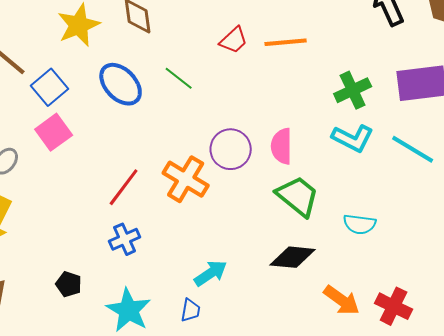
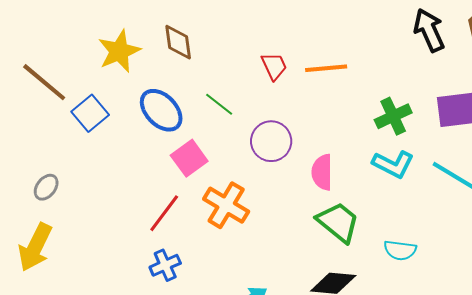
red trapezoid: (234, 40) -> (274, 66), turned -72
pink square: (54, 132) -> (189, 158), moved
purple circle: (231, 149) -> (271, 141), moved

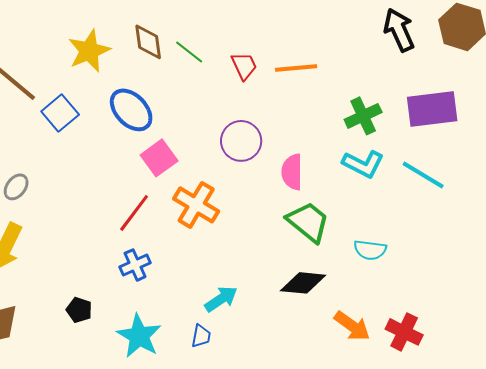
green line: (219, 104) -> (189, 52), moved

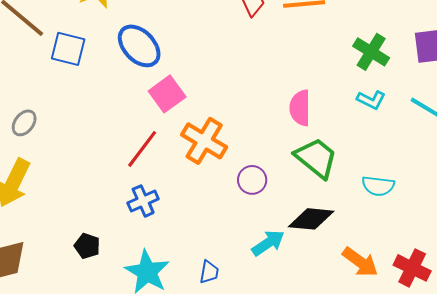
blue square: (60, 113) -> (68, 49), turned -36
green cross: (363, 116) -> (371, 52), turned -33
purple circle: (241, 141) -> (252, 180), moved, size x0.7
cyan L-shape: (363, 164) -> (371, 100), size x0.7
cyan arrow: (221, 299) -> (268, 243), moved

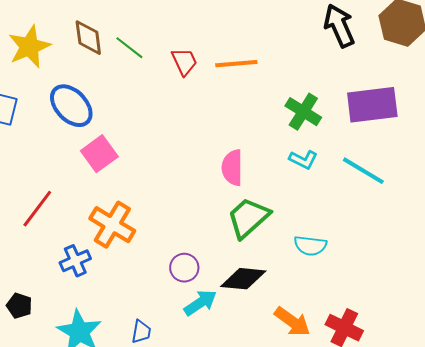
orange cross: (204, 141) -> (112, 225), moved
red line: (142, 149) -> (37, 209), moved
green trapezoid: (316, 158) -> (248, 218), turned -81
purple circle: (252, 180) -> (184, 268), moved

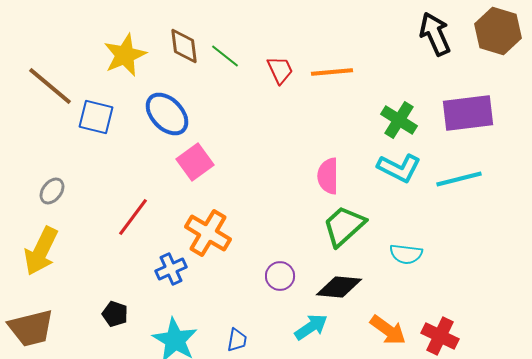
cyan L-shape: (303, 160) -> (399, 168), size x1.5
cyan line: (363, 171) -> (459, 179), turned -45
cyan arrow: (200, 303) -> (311, 327), moved

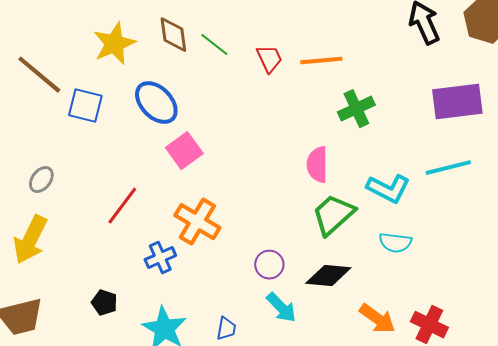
green cross: (399, 120) -> (356, 109), moved, turned 33
cyan L-shape: (399, 168) -> (388, 189), moved
cyan arrow: (311, 327) -> (281, 308), moved, turned 80

